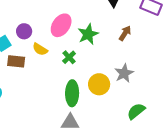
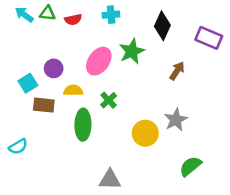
green star: (88, 34) -> (132, 51), moved
yellow semicircle: (40, 49) -> (73, 90), turned 147
green ellipse: (72, 93) -> (83, 125), moved

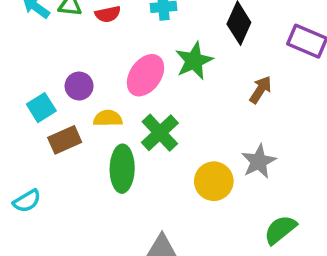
green cross: (109, 100) -> (160, 133), size x1.5
brown rectangle: (44, 105) -> (65, 140), turned -30

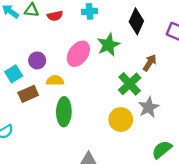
green cross: (160, 133) -> (130, 84), moved

